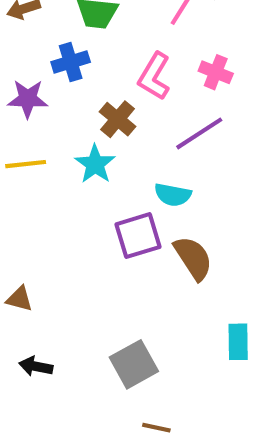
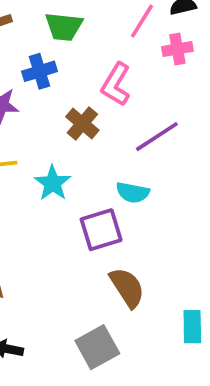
pink cross: (216, 72) -> (177, 49), moved, turned -32
cyan star: (95, 164) -> (53, 183), moved
brown semicircle: (193, 258) -> (127, 287), moved

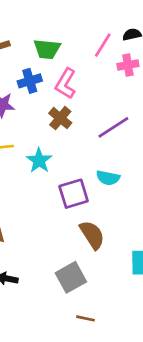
pink L-shape: (116, 84) -> (66, 84), moved
cyan semicircle: (133, 192) -> (108, 178), moved

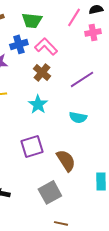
pink L-shape: (66, 84) -> (46, 46), turned 105
cyan star: (39, 161) -> (38, 104), moved
purple square: (74, 194) -> (32, 146), moved

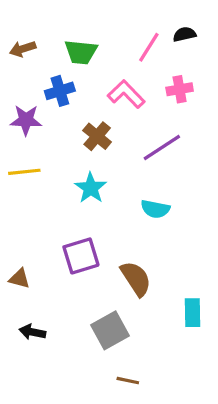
pink cross: (93, 32) -> (180, 89), moved
pink L-shape: (46, 46) -> (126, 94), moved

